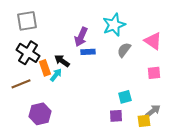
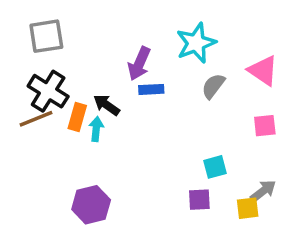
orange rectangle: (45, 68) -> (77, 117), turned 35
cyan arrow: (56, 75) -> (96, 129), turned -32
brown line: (21, 84) -> (36, 119), moved
purple hexagon: (40, 114) -> (91, 205), moved

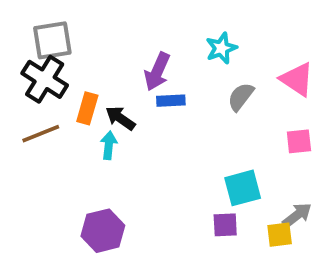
cyan star: (196, 43) -> (221, 48), size x0.7
black cross: (48, 91) -> (45, 79), moved
orange rectangle: (77, 117) -> (87, 108), moved
cyan square: (215, 167) -> (243, 188), size x1.4

